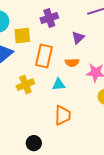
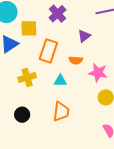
purple cross: (49, 18) -> (57, 14), turned -30
black circle: (34, 143) -> (22, 115), moved

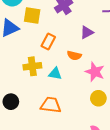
orange rectangle: (48, 51) -> (48, 42), size x0.7
yellow cross: (27, 78) -> (32, 66), moved
orange trapezoid: (61, 112) -> (51, 105), turned -100

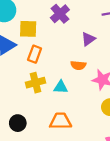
orange rectangle: (48, 42) -> (35, 54), moved

